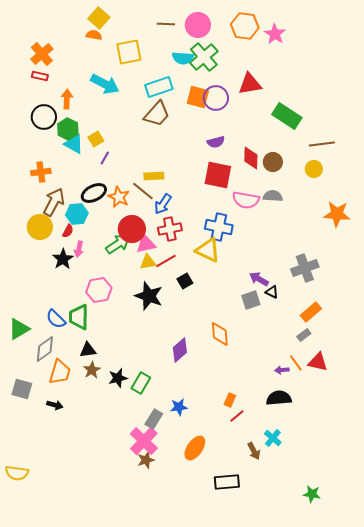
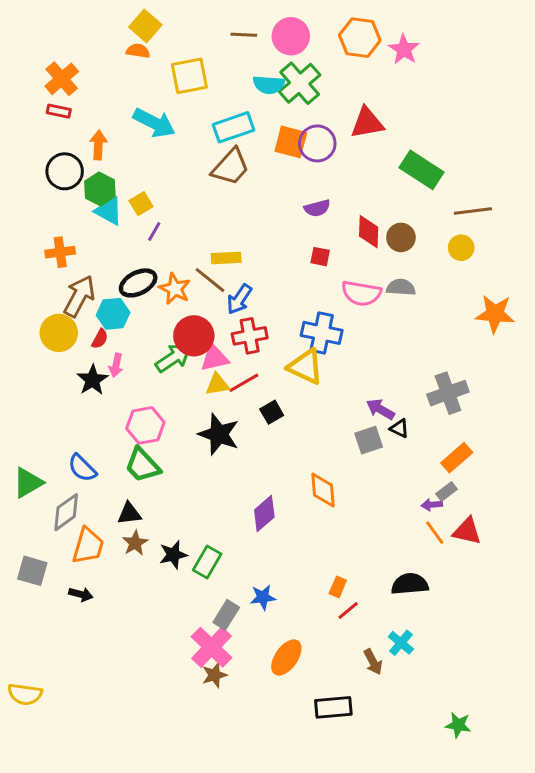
red square: (218, 175) -> (320, 257), size x0.5
green trapezoid: (79, 317) -> (142, 465), moved, turned -44
purple arrow: (282, 370) -> (432, 505), moved

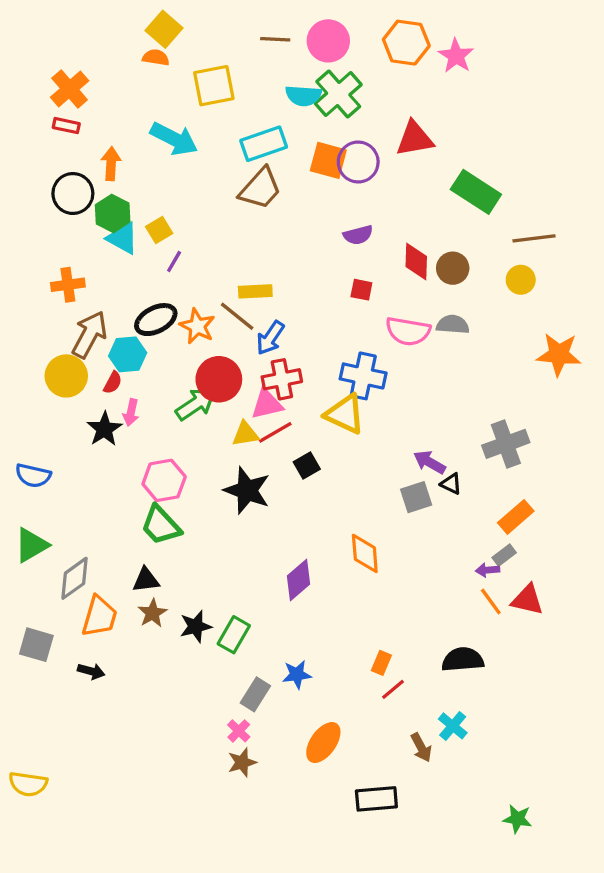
pink triangle: (214, 358) -> (267, 404), moved
blue semicircle: (82, 468) -> (33, 475), moved, turned -32
pink cross: (211, 647) -> (239, 731), size x0.5

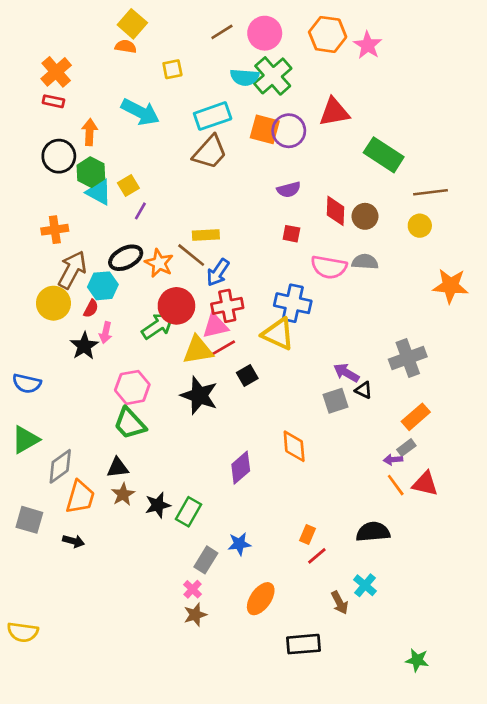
brown line: (275, 39) -> (222, 32), turned -35
yellow square: (214, 86) -> (172, 69), size x0.6
yellow triangle: (245, 434) -> (198, 350), size x1.4

